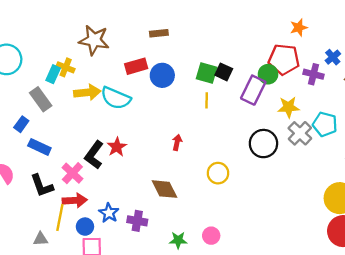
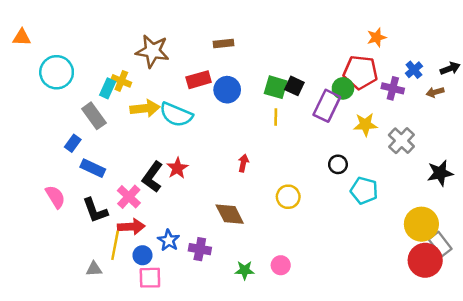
cyan pentagon: (325, 124) -> (364, 191), moved
gray cross: (300, 133) -> (401, 141), moved
black circle: (263, 144) -> (338, 164), size x0.6

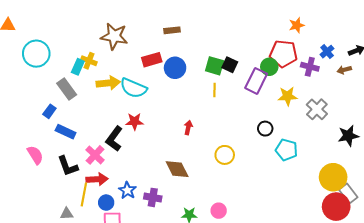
red star: (177, 168) -> (135, 121), moved, turned 30

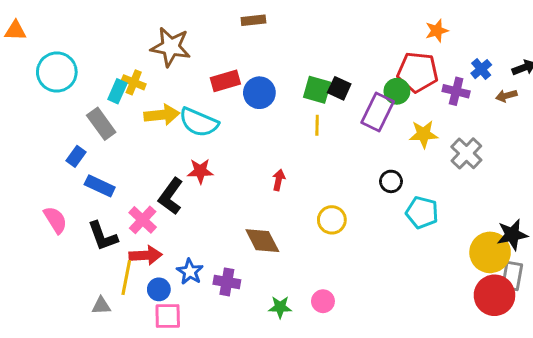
brown rectangle: (172, 30) -> (253, 20), moved
black star: (348, 136) -> (512, 235), moved
gray rectangle: (348, 193) -> (512, 276), turned 48

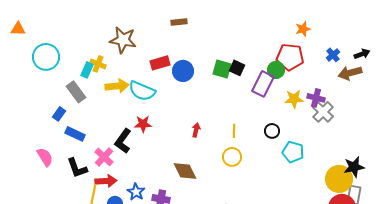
purple cross: (456, 91) -> (316, 98), moved
brown arrow: (506, 96) -> (350, 73), size x1.6
yellow line: (317, 125) -> (234, 131), moved

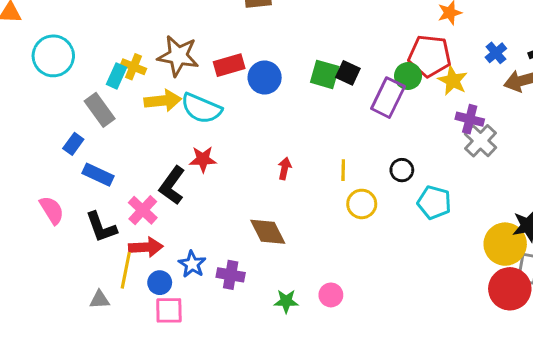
brown star: (123, 40) -> (178, 56), moved
yellow star: (294, 99) -> (453, 81), moved, turned 30
yellow circle: (232, 157) -> (362, 204), moved

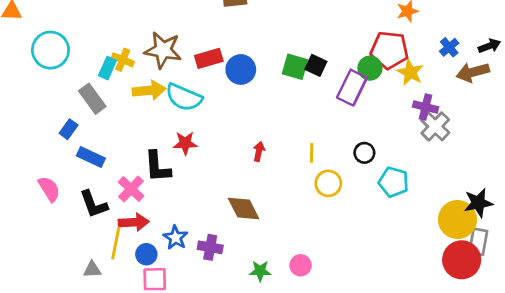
black L-shape: (172, 185) -> (157, 167), turned -40

